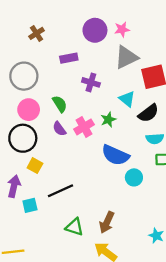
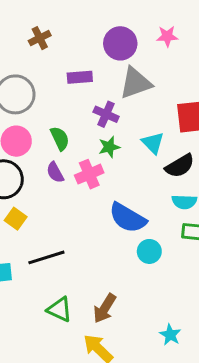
pink star: (122, 29) -> (167, 36), moved
gray triangle: (126, 57) -> (135, 83), moved
green star: (108, 120) -> (109, 147), moved

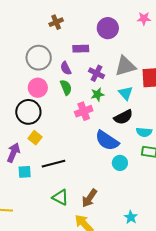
pink star: (167, 36) -> (144, 19), moved
gray triangle: (135, 83) -> (125, 66), moved
black semicircle: (180, 166) -> (123, 117), moved
purple semicircle: (55, 172) -> (66, 68), moved

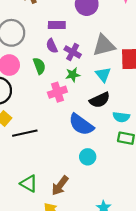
purple semicircle: (66, 68) -> (52, 46), moved
cyan circle: (120, 163) -> (88, 157), moved
black line: (54, 164) -> (25, 133), moved

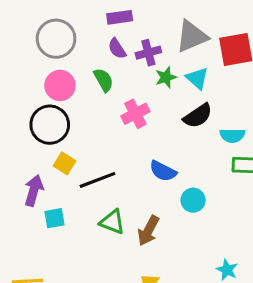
purple cross: (73, 52) -> (148, 53), turned -35
green star: (73, 75) -> (166, 77), moved
blue semicircle: (81, 125) -> (163, 171), moved, size x0.7
green triangle: (29, 184) -> (112, 222), moved
brown arrow: (60, 186) -> (148, 231), moved

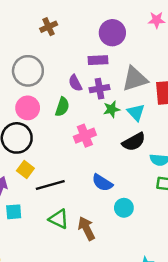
purple rectangle: (120, 17) -> (98, 60), moved
green semicircle: (104, 80) -> (62, 107), turned 42
brown arrow: (148, 231) -> (87, 228), turned 120

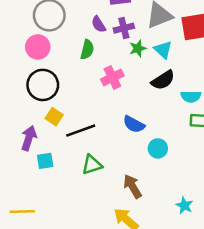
pink circle: (28, 108) -> (38, 47), moved
green triangle: (59, 219) -> (92, 165), turned -40
brown arrow: (87, 228) -> (132, 186), moved

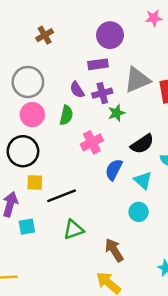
pink circle: (38, 47) -> (32, 115), moved
cyan triangle: (163, 50) -> (143, 180), moved
yellow square: (54, 117) -> (35, 182), turned -30
blue semicircle: (134, 124) -> (114, 170), moved, turned 90

